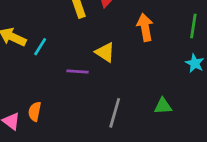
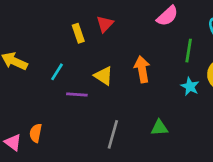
orange arrow: (145, 27) -> (142, 69), moved
cyan line: (40, 47) -> (57, 72), moved

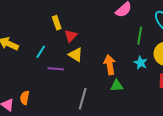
red triangle: (105, 24) -> (71, 36), moved
orange arrow: (142, 69) -> (110, 65), moved
green triangle: (159, 128) -> (117, 86), moved

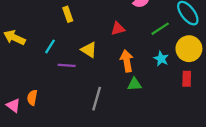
red triangle: (71, 36) -> (118, 29), moved, turned 32
green line: (140, 36) -> (160, 29), turned 48

